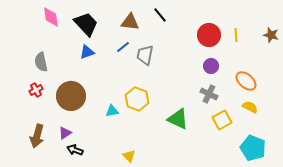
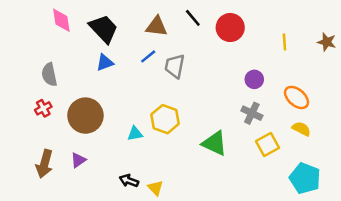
red circle: (209, 35) -> (230, 28), moved
black arrow: (75, 150) -> (129, 181), moved

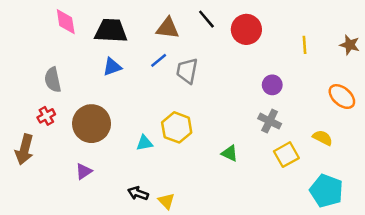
black trapezoid: (104, 29) -> (111, 31), turned -44
orange ellipse: (297, 97) -> (342, 97), moved
green triangle: (215, 143) -> (230, 153), size x0.6
brown arrow: (44, 164) -> (24, 149), moved

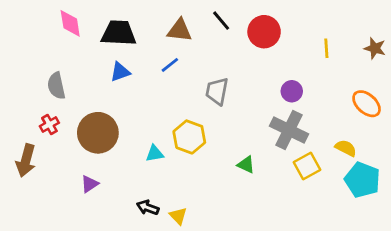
gray trapezoid: (187, 71) -> (217, 91), moved
gray cross: (270, 121) -> (289, 130), size x1.5
cyan pentagon: (326, 191) -> (362, 180), moved

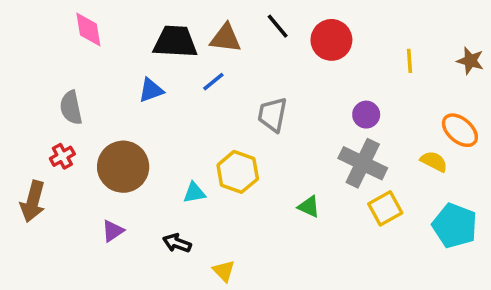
black trapezoid: (119, 33) -> (175, 42), moved
yellow semicircle: (346, 148) -> (434, 161), moved
black arrow: (148, 208) -> (177, 243), moved

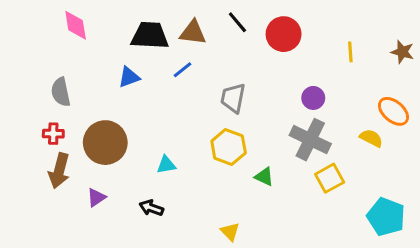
red cross: (62, 156) -> (53, 134), turned 30
yellow hexagon: (238, 172) -> (229, 147), moved
brown arrow: (33, 201) -> (59, 171), moved
cyan pentagon: (455, 226) -> (386, 217), moved
yellow triangle: (224, 271) -> (230, 232), moved

